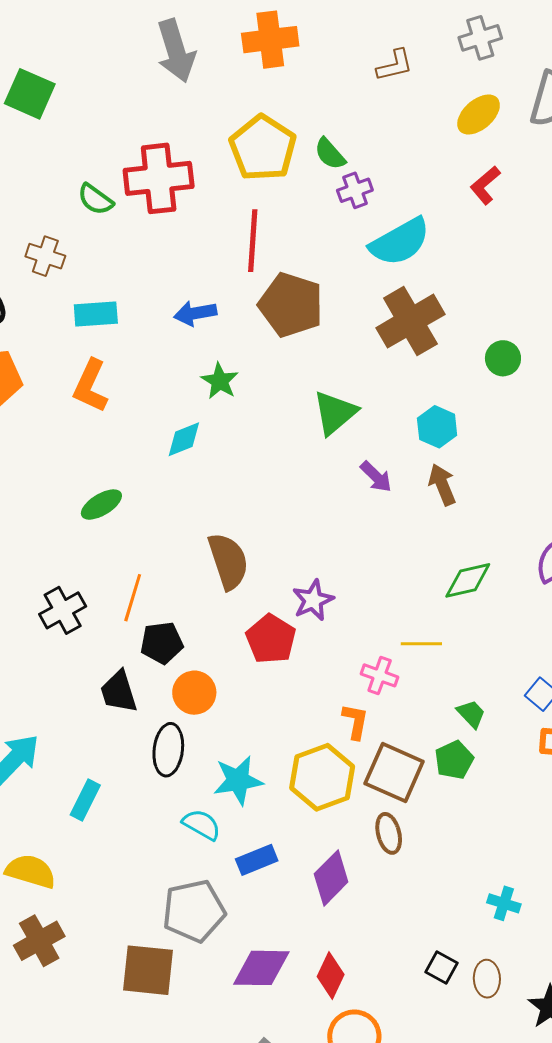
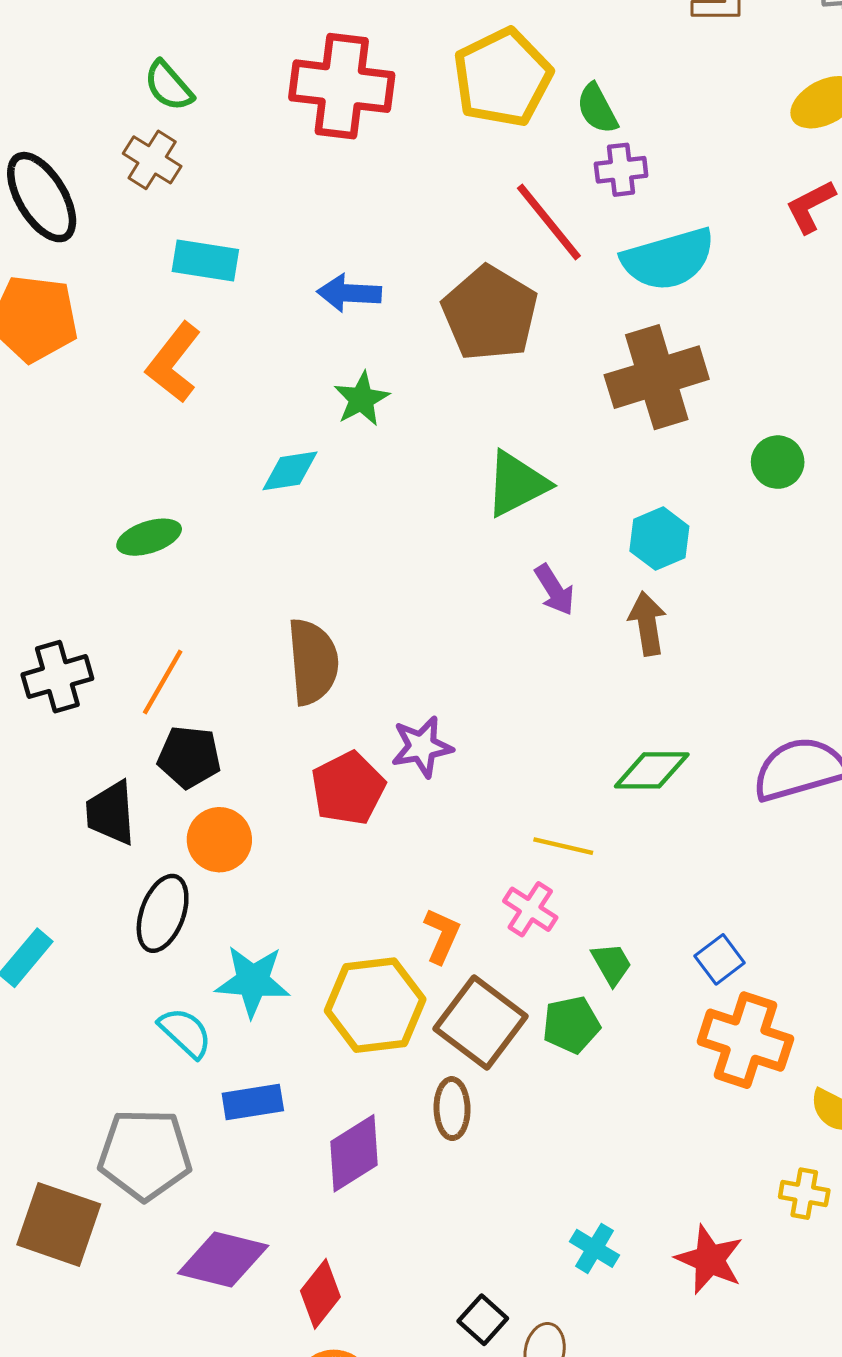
green semicircle: (95, 199) -> (169, 86), moved
red line: (253, 241) -> (549, 222), moved, turned -56
pink cross: (380, 675) -> (530, 909), moved

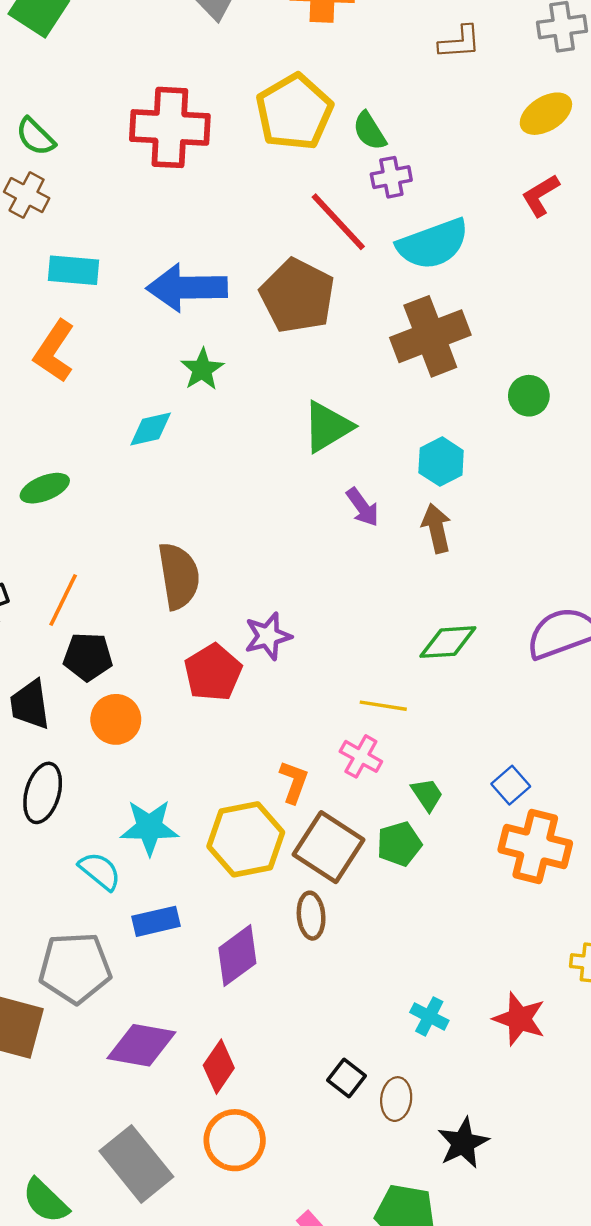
blue arrow: (349, 293) -> (187, 288), size x1.6
black ellipse: (163, 913) -> (43, 793), moved

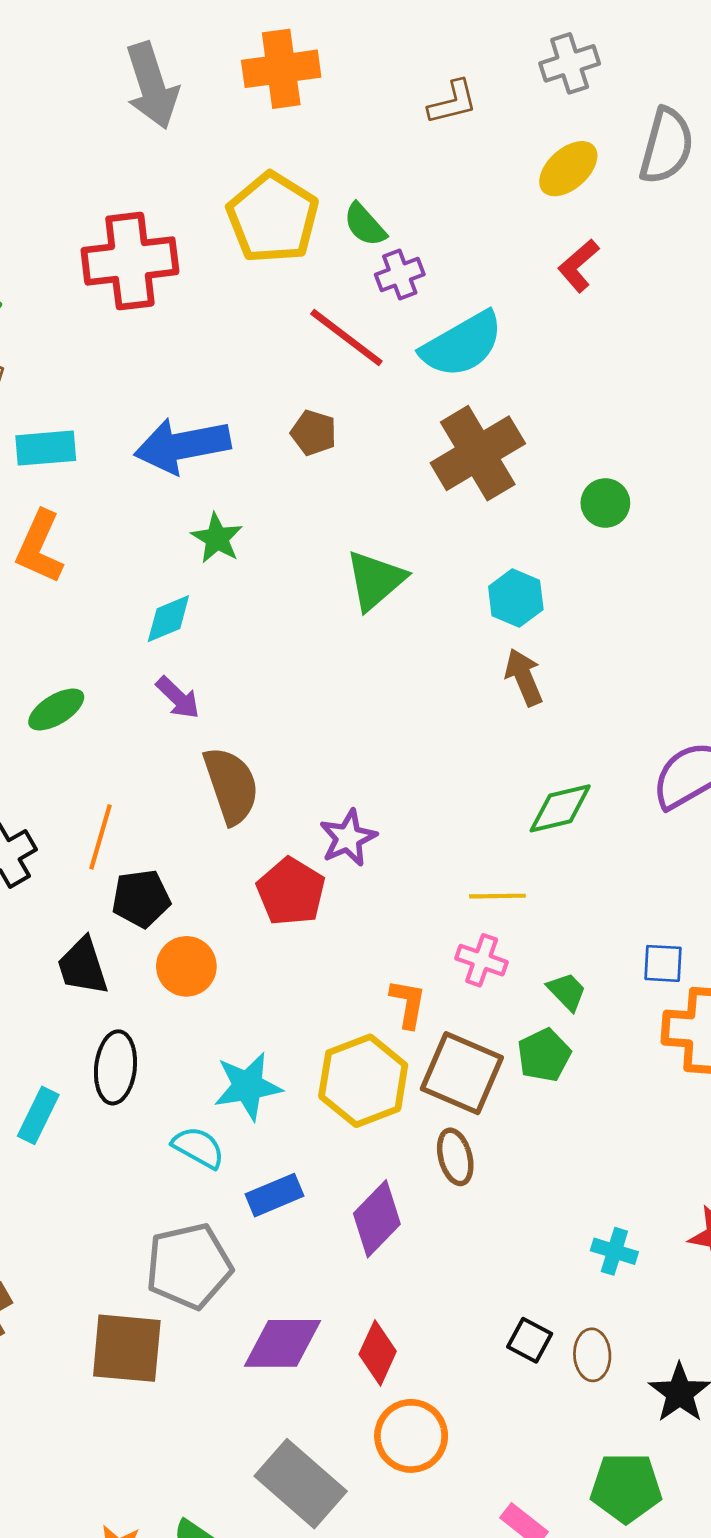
brown pentagon: (297, 296) -> (314, 433), size x0.5
purple arrow: (362, 507) -> (178, 698), moved
blue square: (511, 785) -> (663, 963), turned -36

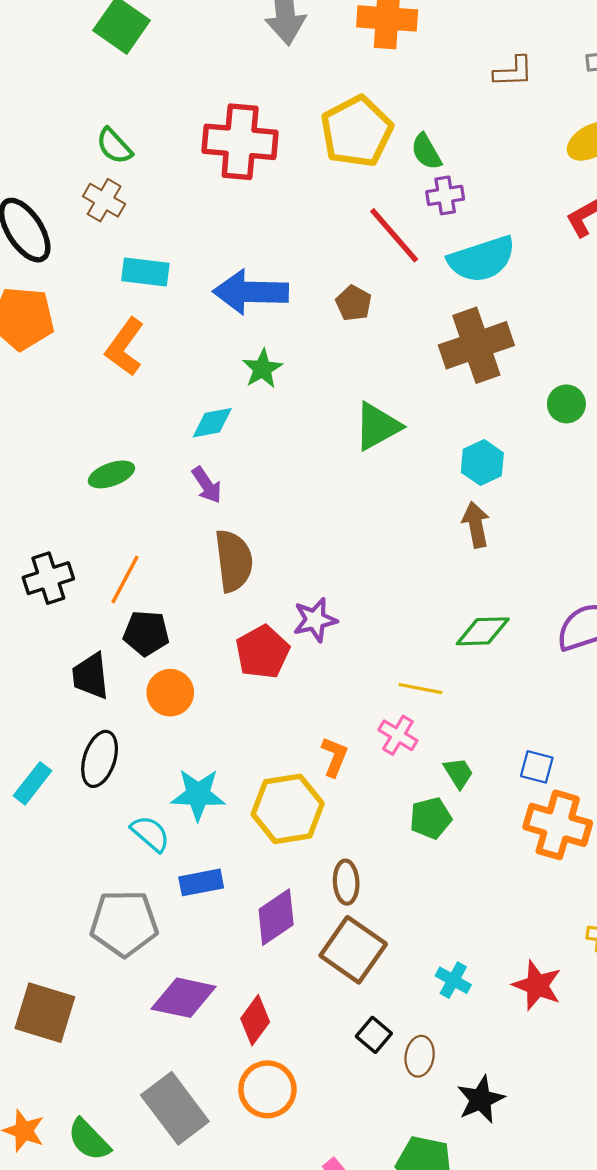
brown square: (462, 1073) -> (353, 950), moved
brown square: (127, 1348) -> (45, 1013), moved

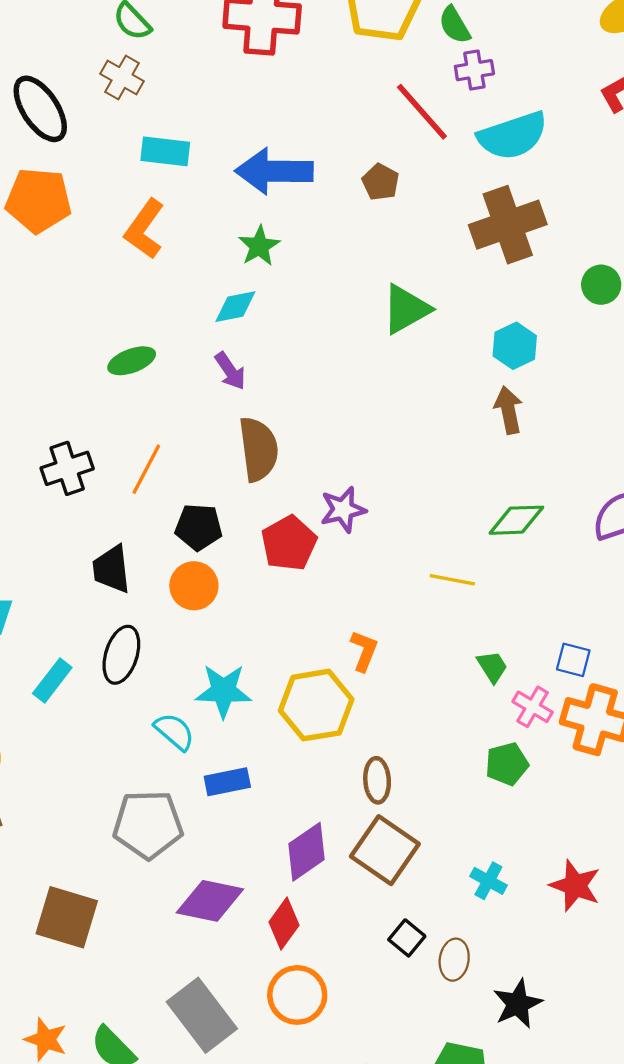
green star: (262, 369) -> (259, 246), moved
black pentagon: (146, 633) -> (199, 527), moved
pink cross: (398, 735) -> (533, 707), moved
green pentagon: (431, 818) -> (507, 764), moved
purple diamond: (276, 917) -> (307, 852), moved

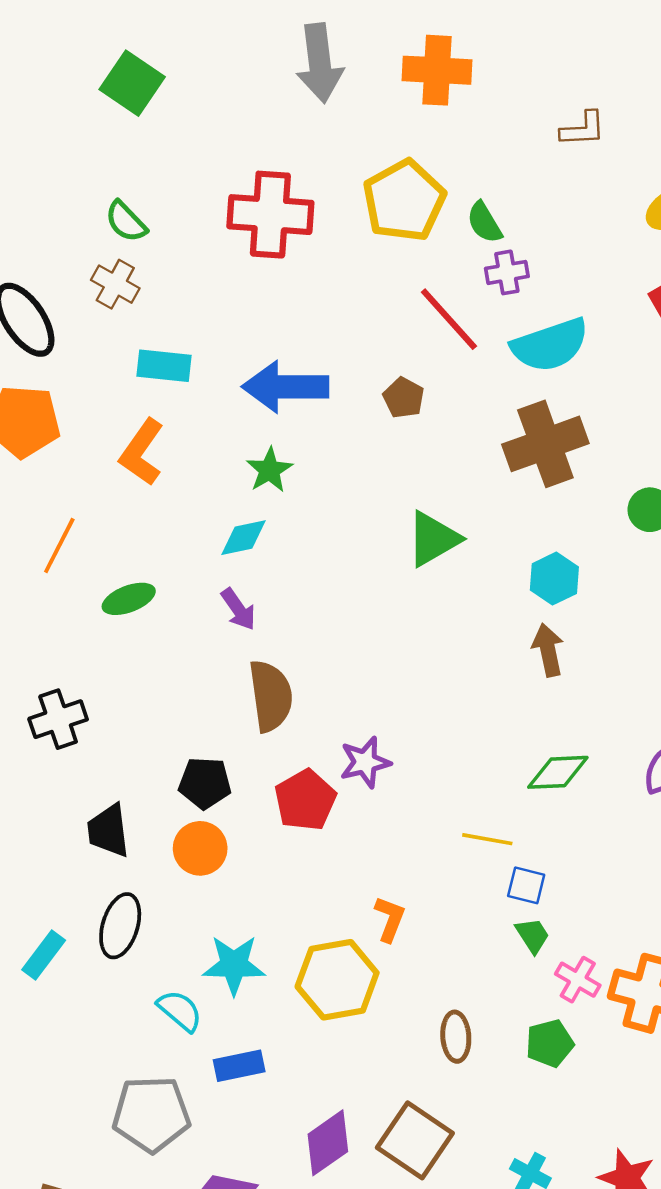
orange line: (146, 469) -> (59, 546), moved
blue square: (573, 660) -> (526, 885), moved
brown ellipse: (377, 780) -> (456, 1037), moved

